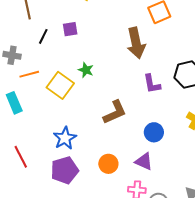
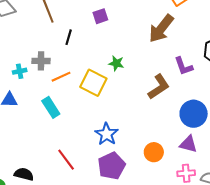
purple square: (70, 29) -> (100, 16), moved
brown arrow: (136, 43) -> (161, 29), turned 60
brown L-shape: (115, 112) -> (159, 87), moved
blue circle: (154, 132) -> (194, 114), size x1.4

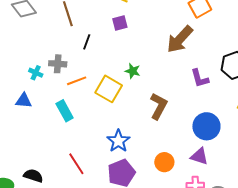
cyan cross: (20, 71) -> (36, 73), turned 32
brown L-shape: (159, 87) -> (159, 106), moved, turned -32

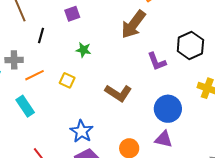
green star: (133, 71) -> (83, 50), moved
yellow square: (109, 89) -> (67, 80), size x0.6
brown L-shape: (159, 106) -> (118, 93), turned 100

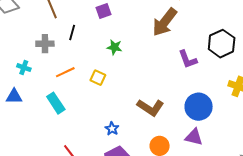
gray cross: (14, 60) -> (45, 44), moved
brown L-shape: (118, 93) -> (150, 107), moved
blue star: (82, 131) -> (112, 129), size x0.6

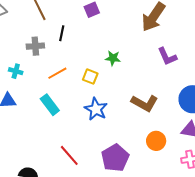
green star: (114, 47) -> (113, 58), moved
purple L-shape: (188, 59) -> (167, 56), moved
blue star: (112, 129) -> (96, 109), moved, size x1.6

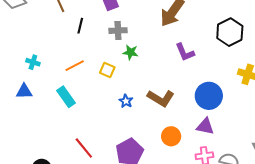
gray cross: (35, 46) -> (118, 31), moved
blue star: (96, 109) -> (126, 101), moved, size x0.6

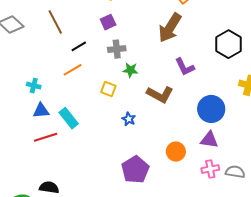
black line: (80, 26) -> (79, 46), turned 49
orange line: (75, 66) -> (73, 70), moved
blue triangle: (24, 91) -> (41, 111), moved
brown L-shape: (161, 98) -> (160, 94), moved
red line: (84, 148) -> (46, 137), moved, turned -65

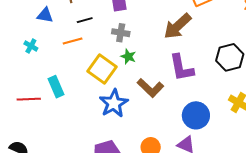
purple L-shape: (185, 67) -> (182, 68), size x1.4
yellow square: (108, 89) -> (102, 69), size x1.8
blue triangle: (41, 111) -> (45, 15), moved
blue star: (129, 119) -> (114, 103), size x2.0

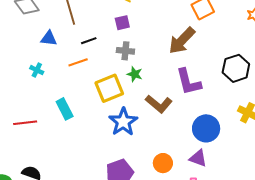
yellow square: (102, 69) -> (109, 88), turned 36
red line: (29, 99) -> (25, 123), moved

